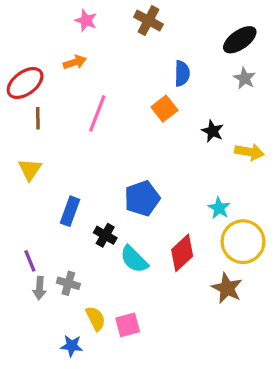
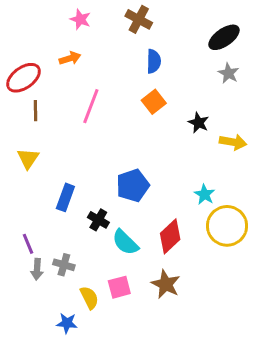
blue semicircle: (182, 73) -> (154, 61), moved
brown star: (227, 288) -> (166, 284), moved
pink square: (128, 325) -> (119, 287), moved

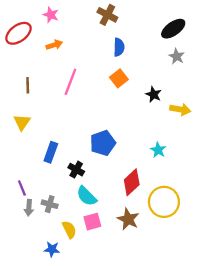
pink star: (80, 19) -> (51, 15), moved
red ellipse: (24, 78) -> (18, 33), moved
yellow circle: (227, 226) -> (164, 202), moved
cyan semicircle: (125, 242) -> (87, 196), moved

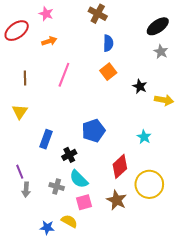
black cross: (76, 170) -> (69, 155), turned 32
gray cross: (50, 204) -> (57, 186), moved
yellow semicircle: (69, 230) -> (69, 221), moved, turned -35

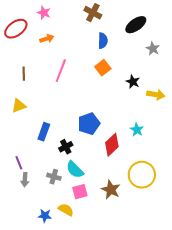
black ellipse: (158, 26) -> (136, 25), moved
yellow triangle: (20, 112) -> (19, 106), turned 35
red diamond: (120, 166) -> (112, 145), moved

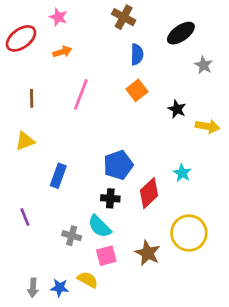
black cross: (66, 147) -> (110, 198), moved, turned 32
gray arrow: (25, 180) -> (33, 288), moved

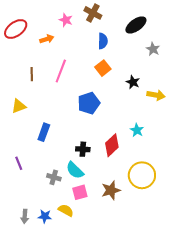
pink star: (58, 17) -> (66, 20), moved
brown line: (32, 98) -> (32, 74), moved
blue pentagon: (118, 165) -> (89, 103), moved
brown star: (148, 253) -> (111, 190), turned 30

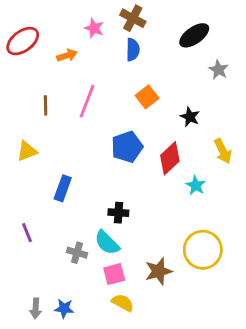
blue semicircle: (103, 41) -> (133, 50), moved
yellow arrow: (156, 95) -> (223, 151), moved, turned 54
red diamond: (112, 145) -> (170, 158), moved
yellow semicircle: (66, 210) -> (123, 303), moved

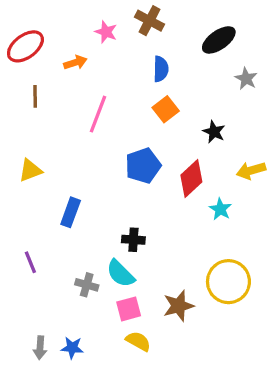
blue semicircle: (133, 50) -> (161, 69), moved
brown line: (46, 105) -> (35, 96), moved
yellow arrow: (223, 151) -> (251, 170), turned 100

